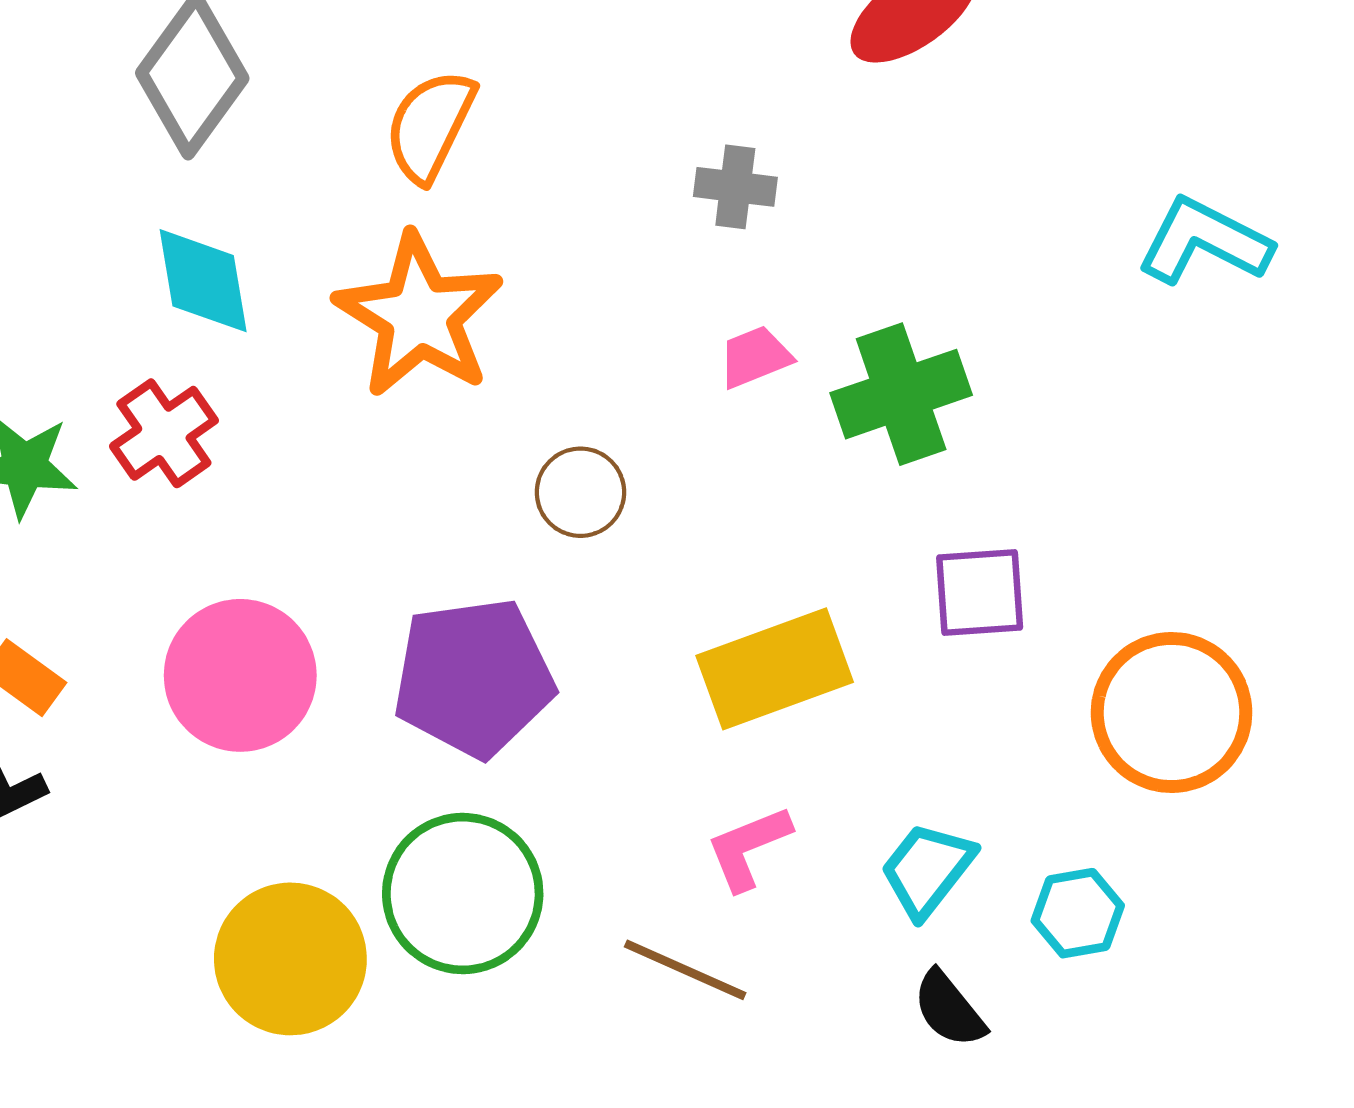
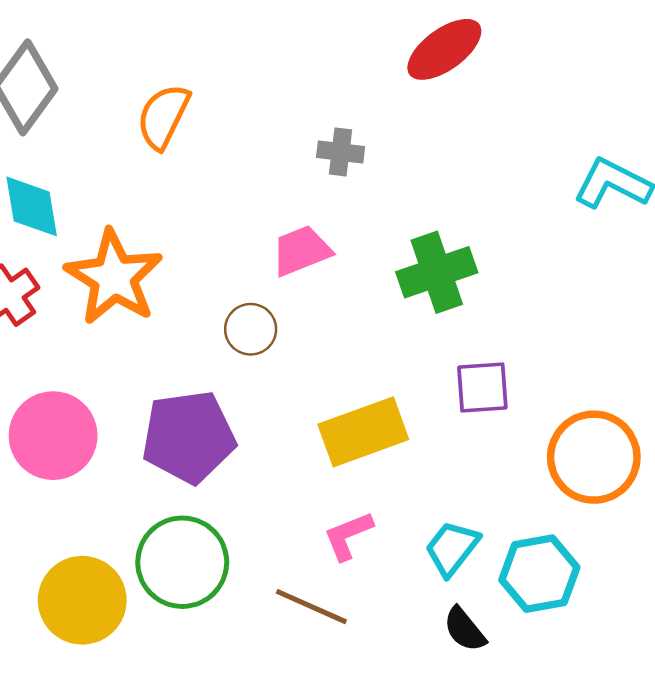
orange star: (419, 316) -> (114, 277), moved
pink trapezoid: (755, 357) -> (301, 251), moved, size x1.4
cyan hexagon: (1078, 913) -> (539, 574), size x1.5

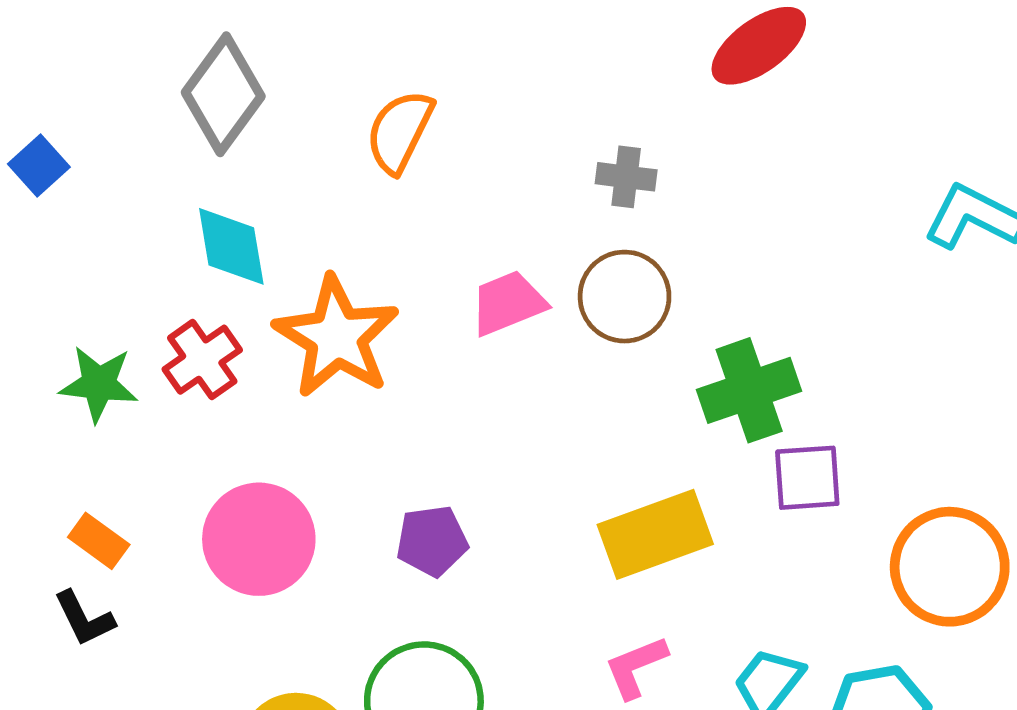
pink trapezoid: (301, 251) -> (508, 303), moved
green cross: (437, 272) -> (749, 390), moved
brown circle: (251, 329) -> (625, 297), moved, size x1.4
purple pentagon: (189, 437) -> (432, 541), size x0.6

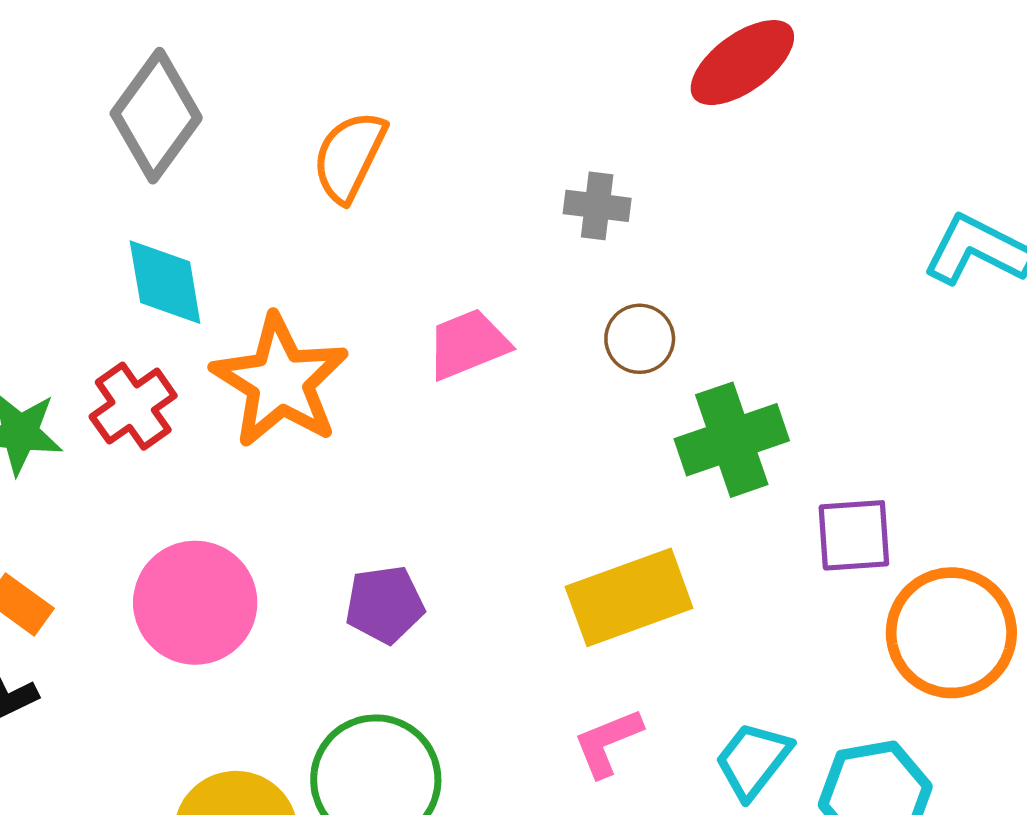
brown circle: (625, 297) -> (640, 339), moved, size x0.7
purple square: (807, 478) -> (854, 535), moved

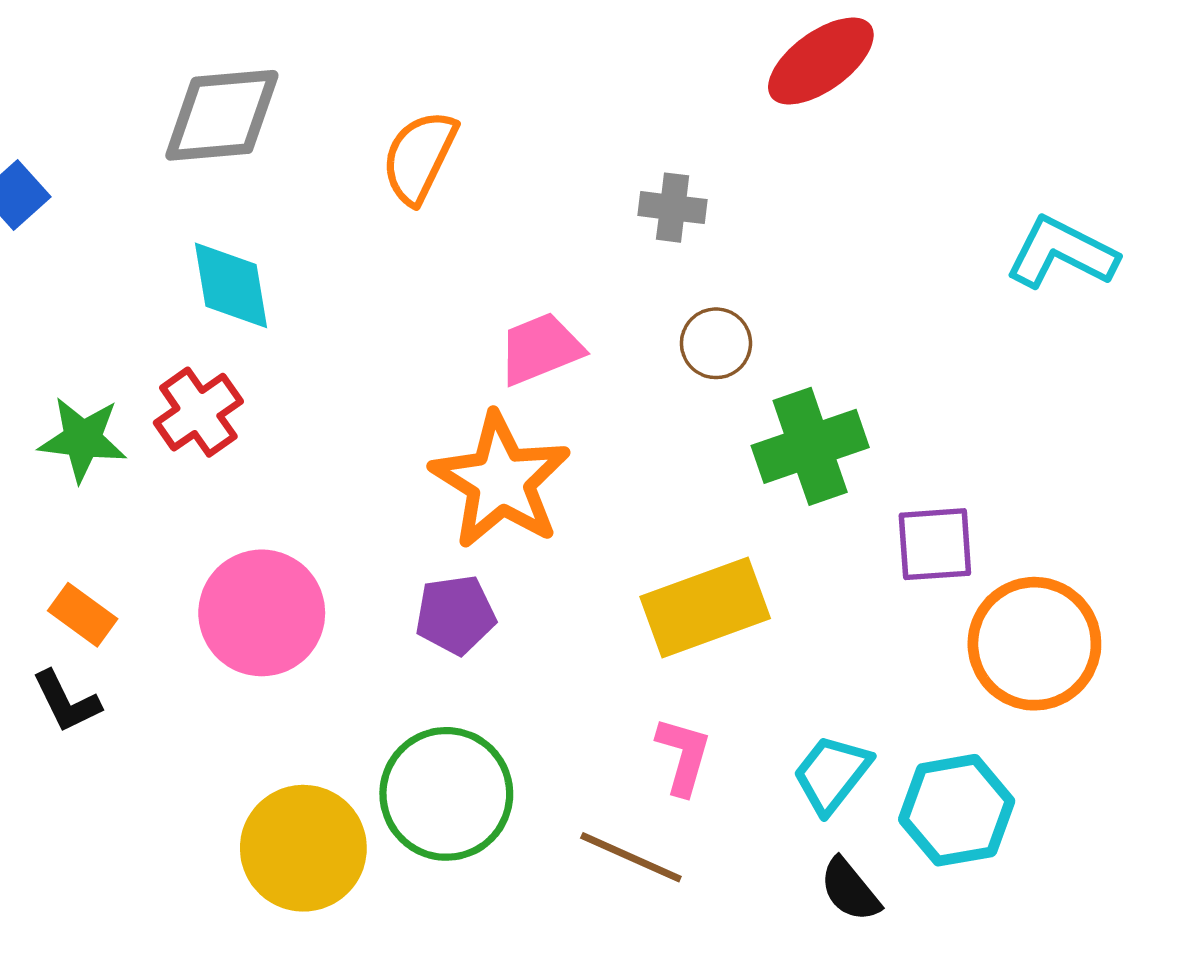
gray diamond: (156, 116) -> (222, 115), turned 49
orange star: (280, 381) -> (501, 481), moved
pink L-shape: (608, 743) -> (683, 756), turned 128

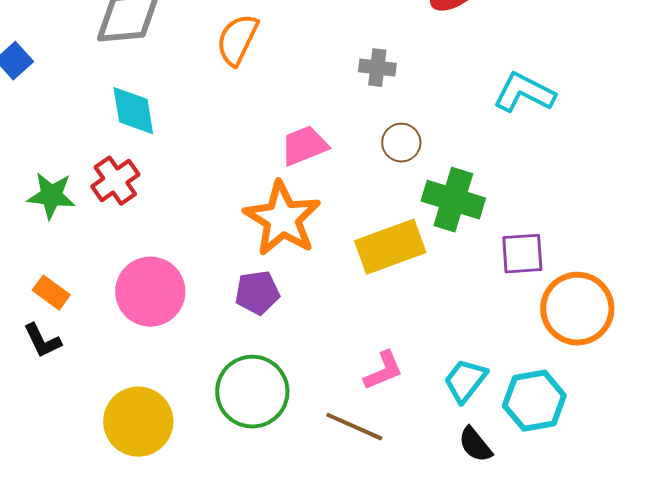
cyan L-shape: (1062, 253) -> (524, 93), moved
green cross: (810, 446) -> (453, 200), turned 36
yellow rectangle: (705, 608) -> (390, 247), moved
pink L-shape: (683, 756) -> (383, 371), turned 51
yellow circle: (303, 848) -> (138, 422), moved

